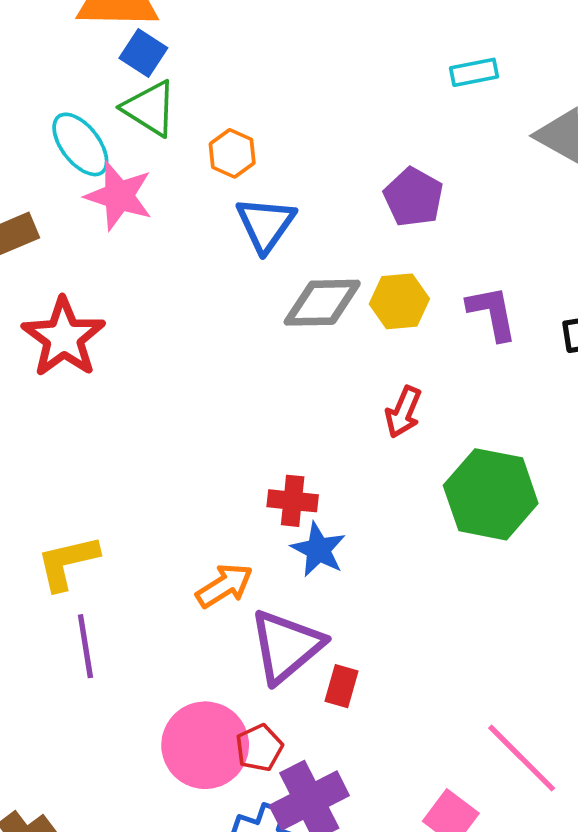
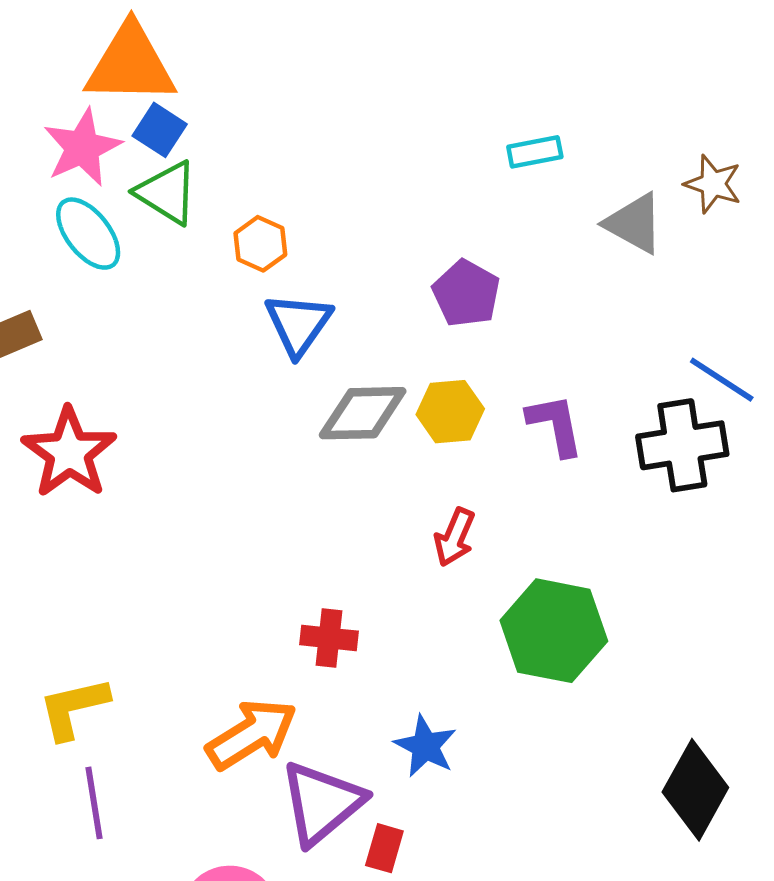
pink star: (119, 196) -> (82, 147), moved, turned 30
blue star: (318, 550) -> (425, 746), moved
orange arrow: (224, 586) -> (252, 734), size x1.4

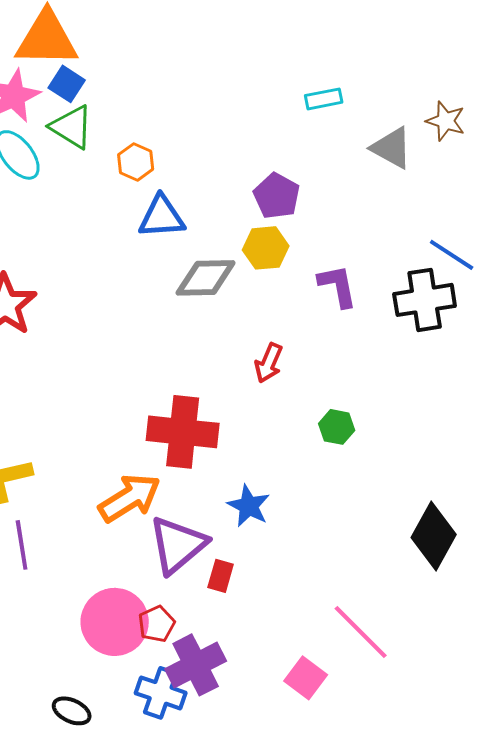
blue triangle: (298, 324) -> (162, 217), turned 51
yellow hexagon: (450, 412) -> (266, 248), moved
green hexagon: (554, 631) -> (337, 427), size x0.5
red cross: (329, 638) -> (183, 432), size x1.8

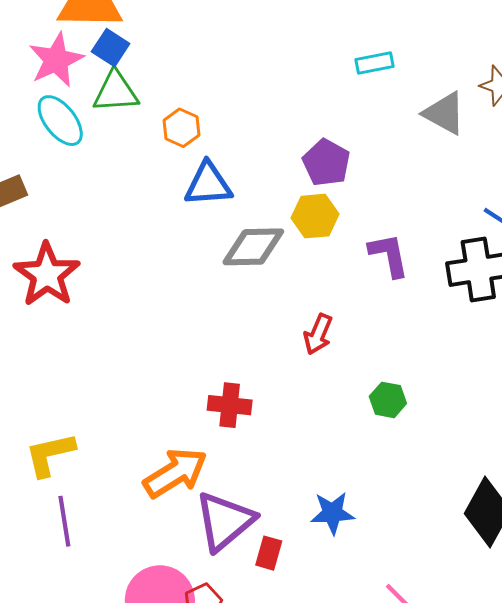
green triangle: (72, 127) -> (116, 92), turned -36
red cross: (183, 432) -> (230, 405), size x0.6
blue star: (249, 506) -> (332, 513), moved, turned -30

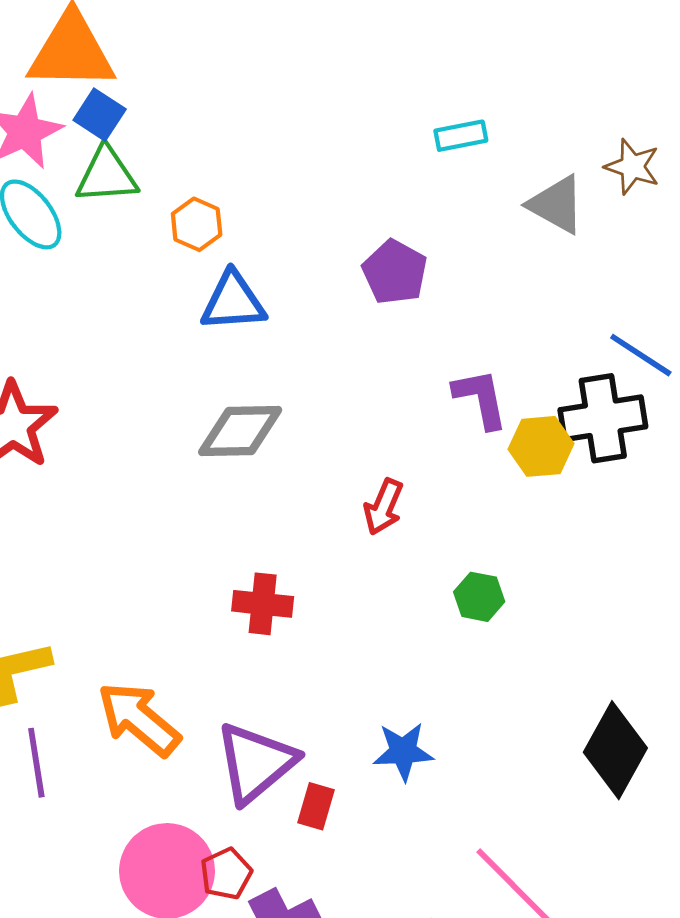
yellow hexagon: (315, 216) -> (541, 446), moved
gray diamond: (253, 247) -> (240, 431), moved
orange arrow: (175, 473) -> (139, 719), moved, turned -108

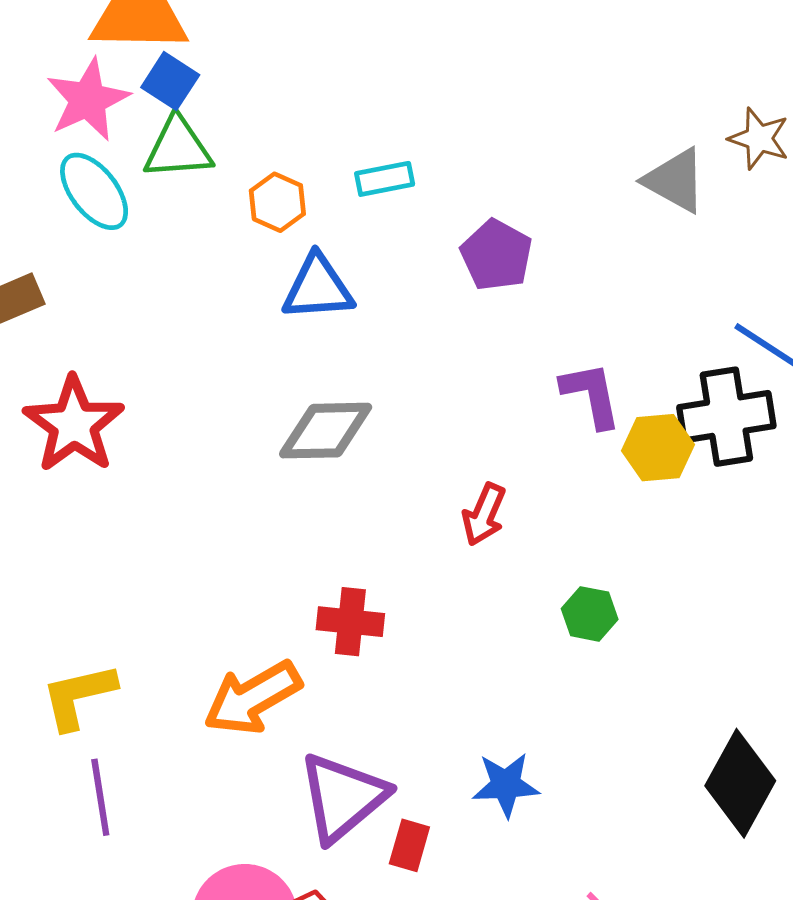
cyan rectangle: (461, 136) -> (385, 179), moved
orange arrow: (139, 719) -> (253, 698), moved, turned -70

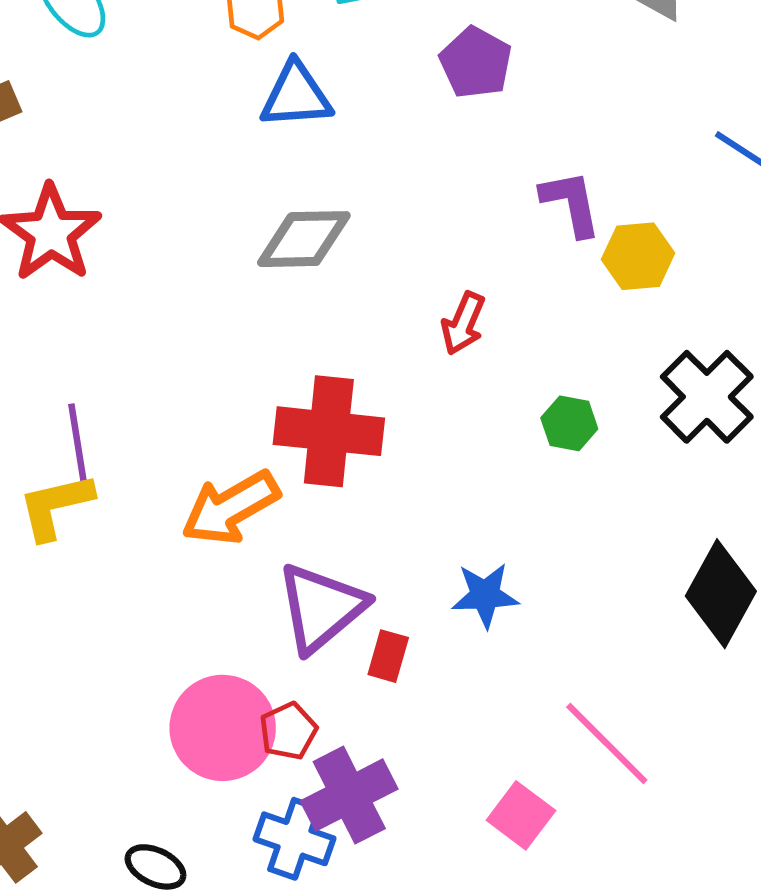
black cross: (726, 417) -> (707, 397), moved, turned -36
red cross: (350, 622) -> (329, 431), size x1.6
purple line: (100, 797) -> (77, 442), moved

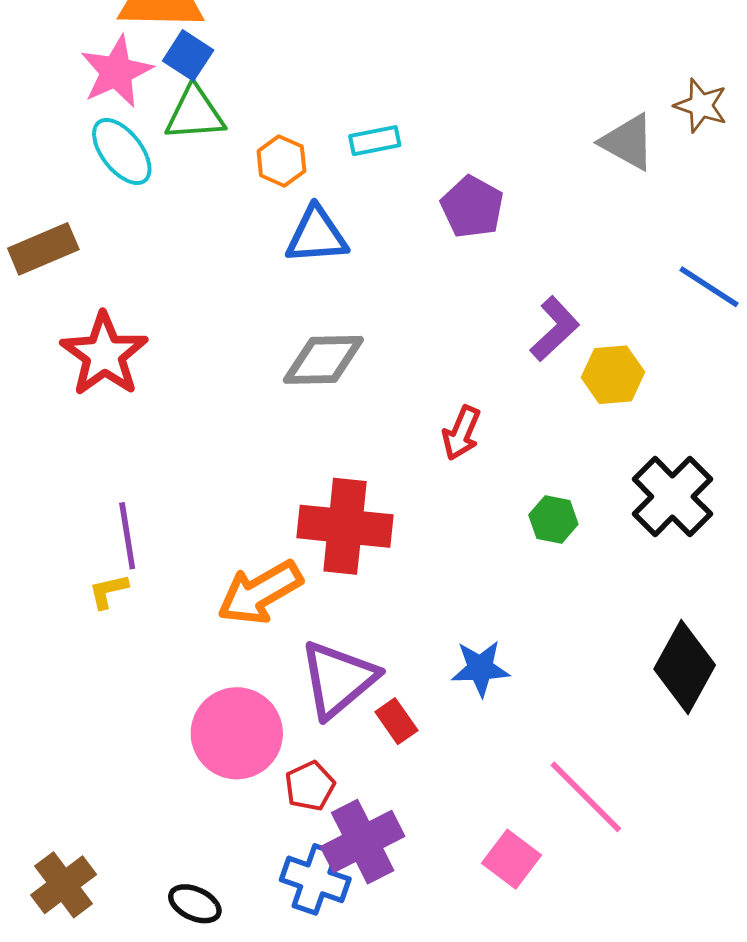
purple L-shape: (571, 203) -> (555, 329), turned 58
yellow L-shape: (56, 506) -> (108, 591), size x0.6
red rectangle: (388, 656) -> (396, 721), turned -51
pink circle: (223, 728) -> (237, 733), moved

